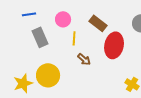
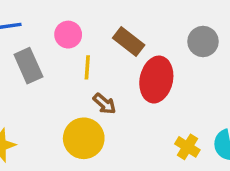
yellow circle: (48, 75) -> (84, 138), moved

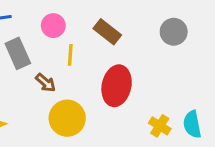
red ellipse: (156, 80) -> (117, 86), moved
brown arrow: (104, 104) -> (46, 83), moved

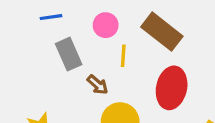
brown rectangle: (107, 32) -> (162, 32), size x1.4

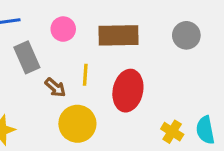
brown rectangle: (162, 32) -> (118, 35), turned -39
yellow line: (123, 56) -> (85, 75), moved

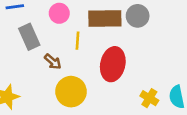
gray circle: (186, 35) -> (138, 16), moved
yellow line: (85, 75) -> (78, 41), moved

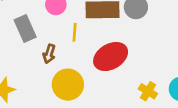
brown arrow: (53, 62) -> (49, 54), turned 66
red ellipse: (113, 64) -> (111, 57), turned 48

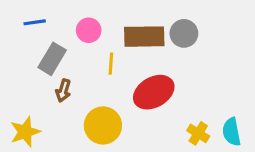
gray rectangle: (25, 28) -> (52, 59), turned 55
brown arrow: (49, 54) -> (63, 91), moved

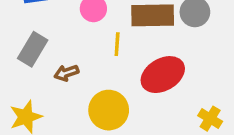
gray rectangle: (52, 59) -> (33, 49), moved
brown arrow: (63, 91) -> (66, 73), turned 55

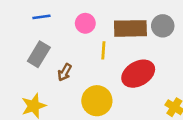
brown arrow: (66, 73) -> (65, 72), turned -42

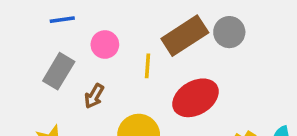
pink circle: (85, 23) -> (105, 45), moved
brown rectangle: (130, 28) -> (185, 36), turned -32

